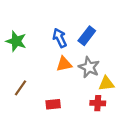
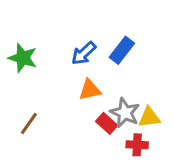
blue arrow: (60, 38) -> (84, 53), turned -108
gray star: (89, 67) -> (125, 113), moved
red rectangle: (53, 104) -> (107, 123), moved, turned 48

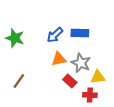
blue rectangle: (122, 50) -> (80, 33), turned 54
gray star: (125, 113) -> (81, 63), moved

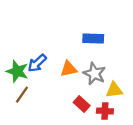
blue arrow: (55, 35) -> (37, 63), moved
green star: (15, 38) -> (17, 71), moved
red rectangle: (70, 81) -> (82, 104), moved

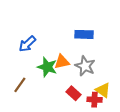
blue arrow: (37, 63) -> (27, 44), moved
green star: (17, 71) -> (47, 67), moved
yellow triangle: (114, 90) -> (103, 90), moved, turned 42

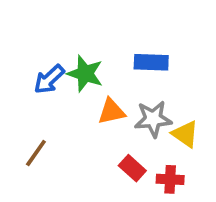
gray star: (85, 66) -> (153, 119), turned -30
green star: (47, 67) -> (85, 74), moved
yellow triangle: (103, 90) -> (185, 134), moved

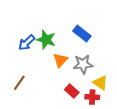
blue rectangle: (151, 62) -> (82, 33), turned 36
orange triangle: (112, 111) -> (60, 60), turned -35
yellow triangle: (185, 134) -> (100, 83), moved

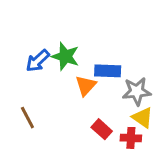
blue rectangle: (82, 33) -> (108, 71), moved, turned -36
gray star: (83, 64) -> (137, 91), moved
brown line: (19, 83) -> (27, 118), turned -63

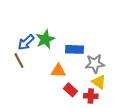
green star: (65, 56) -> (45, 39), turned 30
orange triangle: (86, 86) -> (58, 71), moved, turned 49
brown line: (27, 118) -> (19, 61), moved

